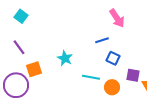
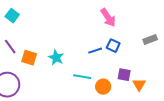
blue line: (102, 40) -> (95, 51), moved
blue square: (113, 58) -> (113, 46), moved
orange square: (34, 69) -> (29, 58), moved, turned 35

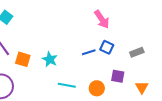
gray rectangle: (150, 40) -> (137, 52), moved
cyan line: (82, 77) -> (67, 85), moved
orange triangle: (139, 85) -> (142, 87), moved

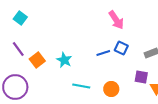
orange square: (23, 59) -> (37, 60), turned 35
purple square: (118, 76) -> (141, 77), moved

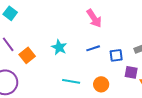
pink arrow: (116, 20) -> (94, 18), moved
blue square: (121, 48) -> (116, 55), moved, turned -32
cyan star: (64, 60) -> (59, 47), moved

